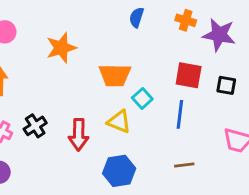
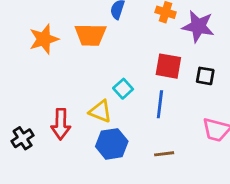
orange trapezoid: (115, 75) -> (90, 35), moved
black cross: (35, 126) -> (23, 138), moved
blue hexagon: (119, 171) -> (112, 144), moved

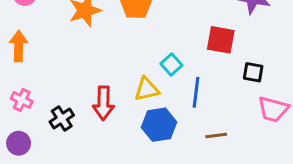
black square: (205, 76) -> (253, 72), moved
blue line: (160, 104) -> (196, 92), moved
yellow triangle: (100, 111) -> (147, 89), turned -35

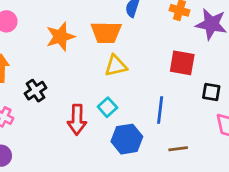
cyan square: (171, 65) -> (107, 107), moved
yellow triangle: (147, 89) -> (116, 66), moved
black cross: (62, 119) -> (35, 91), moved

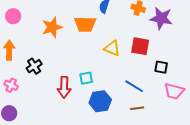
yellow triangle: (116, 66) -> (112, 48), moved, turned 36
cyan square: (107, 107) -> (86, 78), turned 32
blue line: (160, 110) -> (134, 86), moved, turned -66

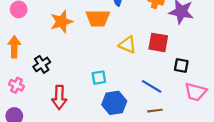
red arrow: (64, 87) -> (59, 97), moved

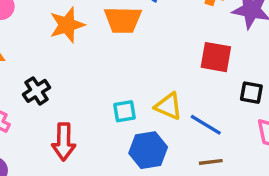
yellow triangle: (127, 45) -> (168, 106), moved

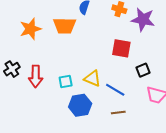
black square: (251, 93) -> (143, 70), turned -32
red arrow: (64, 142) -> (36, 76), moved

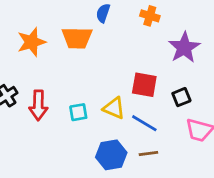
purple star: (143, 20) -> (184, 48), moved, turned 30
red square: (121, 48) -> (144, 85), moved
blue hexagon: (80, 105) -> (111, 155), moved

